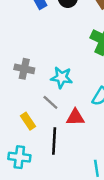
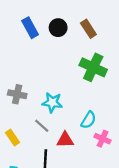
yellow rectangle: (28, 121) -> (12, 138), moved

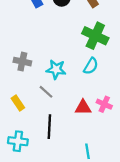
cyan semicircle: (88, 120) -> (91, 66), moved
red triangle: (65, 140) -> (83, 108), moved

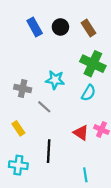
cyan star: (56, 69) -> (55, 80), moved
gray line: (46, 92) -> (44, 107), moved
red triangle: (83, 108) -> (81, 133), turned 35

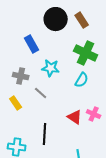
blue rectangle: (35, 27) -> (32, 44), moved
black circle: (60, 27) -> (56, 19), size x1.5
yellow rectangle: (18, 128) -> (16, 103), moved

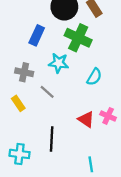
blue rectangle: (32, 44) -> (37, 35), turned 54
green cross: (86, 53) -> (78, 38), moved

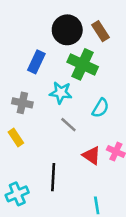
gray line: (47, 92) -> (68, 125), moved
cyan cross: (19, 154) -> (17, 194), turned -30

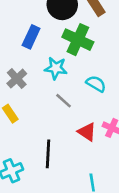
gray cross: (22, 103) -> (17, 79), turned 36
cyan semicircle: (101, 108) -> (96, 84), turned -90

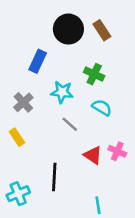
green cross: (78, 40) -> (94, 74), moved, size x0.7

